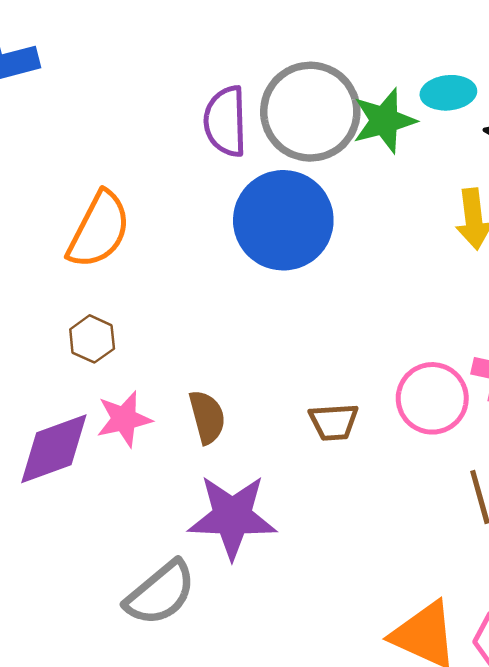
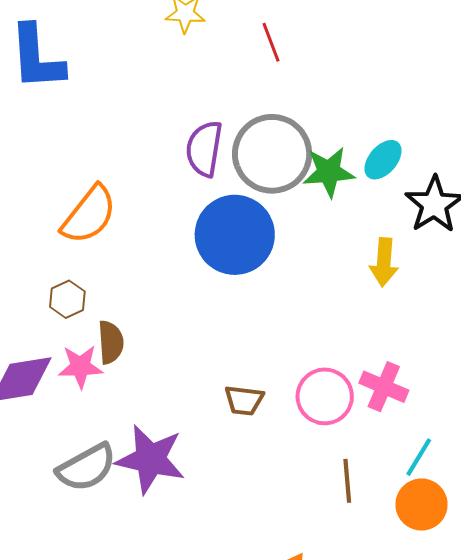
cyan ellipse: (448, 93) -> (383, 160), turned -54
brown semicircle: (207, 417) -> (111, 342), moved
gray semicircle: (160, 593) -> (86, 468), moved

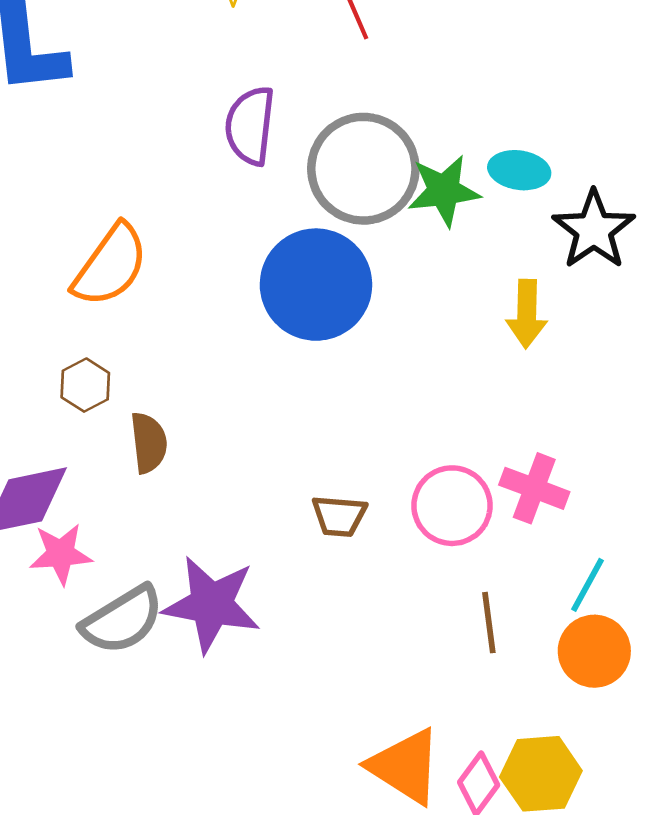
purple semicircle: (204, 149) -> (250, 126), moved
cyan ellipse: (383, 160) -> (519, 170), turned 60
pink star: (80, 367) -> (61, 554), moved

